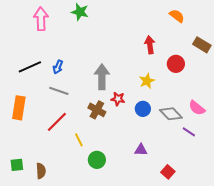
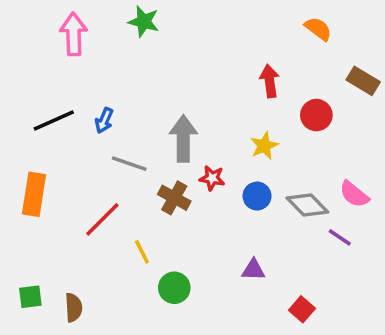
gray line: (59, 91) -> (129, 164), moved

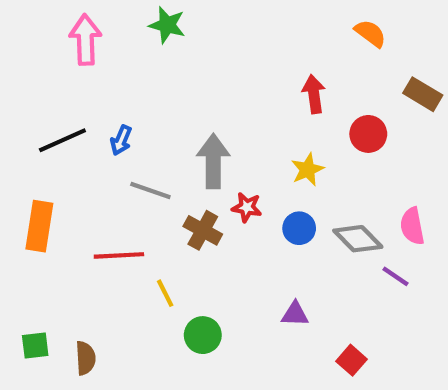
pink semicircle: (354, 194) -> (412, 226), turned 40
red line: (102, 219) -> (119, 255), turned 42

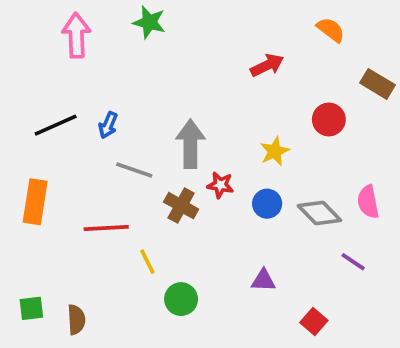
red arrow: (314, 94) -> (267, 65), moved, turned 72
purple line: (396, 276) -> (353, 262), moved

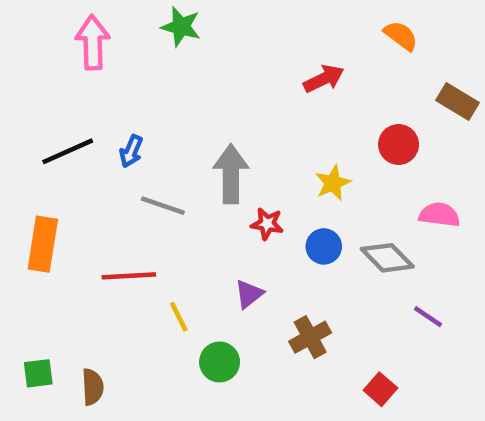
pink semicircle: (368, 202) -> (439, 215), moved, turned 108
brown cross: (181, 206) -> (310, 337), moved, turned 32
purple triangle: (263, 280) -> (249, 294), moved, turned -40

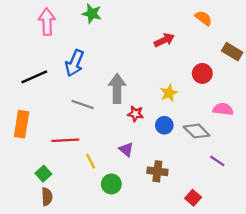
blue arrow: (131, 151) -> (74, 63), moved, size x1.6
purple triangle: (249, 294) -> (126, 149), turned -42
brown cross: (310, 337) -> (157, 171), turned 36
green square: (38, 373) -> (43, 174), moved, turned -35

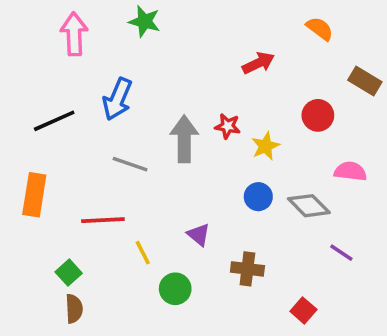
red star: (136, 114) -> (228, 126), moved

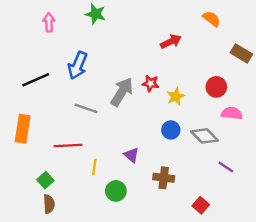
pink arrow: (74, 34) -> (49, 22), size x0.7
red circle: (318, 115) -> (216, 87), moved
gray arrow: (184, 139) -> (122, 92), turned 32
yellow line: (143, 253) -> (94, 167), turned 35

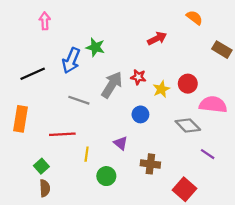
green star: (96, 14) -> (95, 47), moved
red circle: (216, 87) -> (188, 84), moved
pink semicircle: (232, 113) -> (213, 105), size x1.4
blue circle: (171, 130) -> (140, 114), moved
red square: (201, 205) -> (184, 189), size x1.5

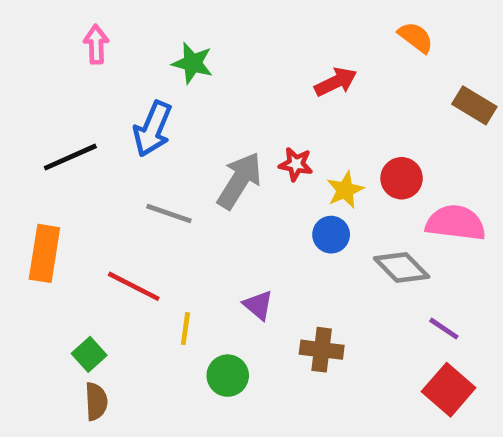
green star: (95, 47) -> (192, 63), moved
blue circle: (140, 114) -> (331, 235), moved
red line: (62, 134) -> (134, 286), turned 30
red square: (184, 189) -> (449, 390), moved

